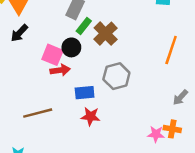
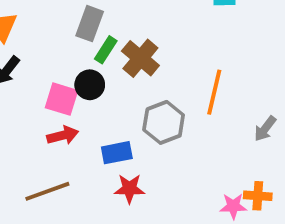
orange line: (171, 50) -> (214, 92), moved
red arrow: (60, 70) -> (63, 135), moved
gray arrow: (180, 97) -> (265, 129), moved

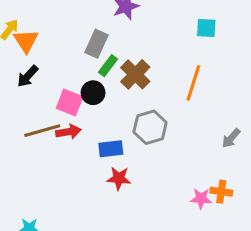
orange line: (214, 92) -> (193, 83), moved
brown line: (47, 191) -> (42, 131), moved

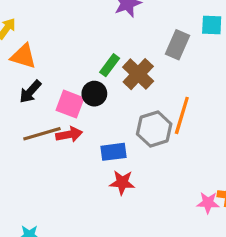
orange triangle: (26, 41) -> (23, 56), moved, turned -40
gray rectangle: (97, 44) -> (177, 45), moved
black arrow: (28, 76) -> (30, 92), moved
orange line: (193, 83) -> (182, 115), moved

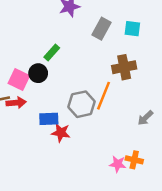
gray rectangle: (177, 45) -> (101, 29), moved
brown cross: (138, 74) -> (124, 67), moved, turned 30
red star: (122, 183) -> (61, 133), moved

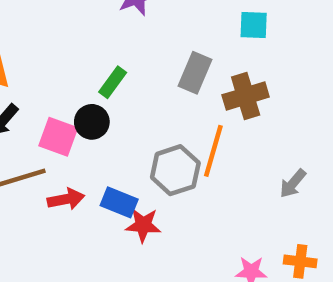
gray rectangle: (101, 29) -> (195, 73), moved
red arrow: (16, 103) -> (66, 199), moved
blue rectangle: (49, 119) -> (119, 202), turned 30
orange cross: (134, 160) -> (300, 261), moved

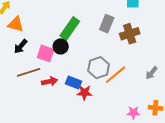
green rectangle: (113, 82) -> (70, 29), size x1.6
orange line: (213, 151) -> (116, 75), moved, turned 35

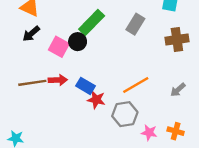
brown cross: (130, 34) -> (177, 40), moved
gray hexagon: (99, 68) -> (125, 114), moved
brown line: (29, 72) -> (32, 83), moved

